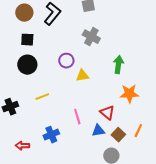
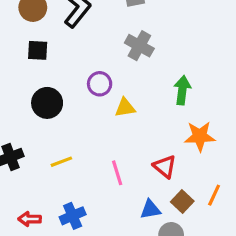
black circle: (27, 65) -> (47, 103), moved
yellow line: (42, 97) -> (61, 162), moved
blue triangle: (98, 131) -> (150, 209), moved
blue cross: (51, 135) -> (73, 216), moved

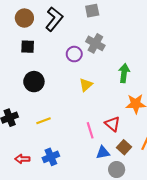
purple circle: (100, 84) -> (74, 54), moved
yellow triangle: (125, 108) -> (86, 85), turned -32
pink line: (117, 173) -> (90, 130), moved

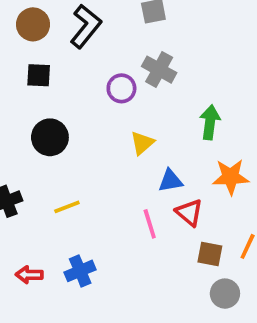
brown square: (124, 147) -> (210, 254), turned -32
blue triangle: (103, 153) -> (170, 181), moved
gray circle: (117, 170) -> (225, 294), moved

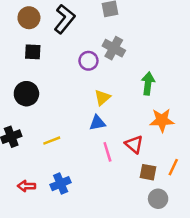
black circle: (50, 137) -> (26, 94), moved
blue triangle: (170, 181) -> (97, 123), moved

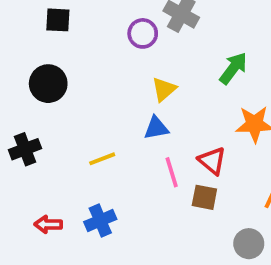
green arrow: (148, 84) -> (233, 68), turned 30
yellow line: (52, 141) -> (102, 159), moved
brown square: (148, 172) -> (204, 197), moved

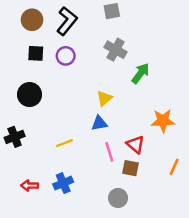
purple circle: (143, 33) -> (66, 56), moved
green arrow: (233, 68) -> (140, 73), moved
gray circle: (249, 244) -> (118, 198), moved

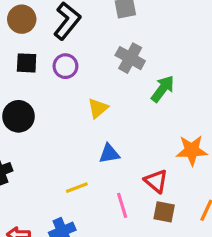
yellow triangle: (104, 98) -> (98, 108), moved
yellow line: (64, 143) -> (77, 188), moved
pink line: (109, 152) -> (122, 205), moved
brown square: (130, 168) -> (164, 212), moved

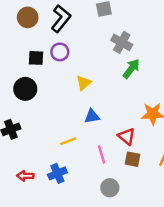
gray cross: (130, 58) -> (122, 42), moved
black square: (27, 63) -> (36, 58), moved

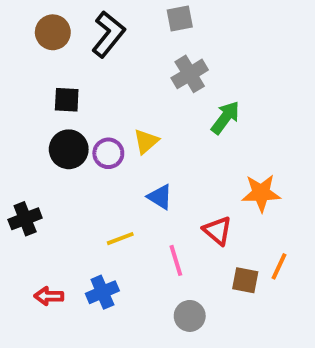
gray cross: (122, 42) -> (190, 74), moved, turned 30
purple circle: (60, 52) -> (108, 153), moved
black circle: (25, 89) -> (69, 149), moved
blue triangle: (92, 116) -> (160, 197), turned 42
brown square: (132, 159) -> (245, 280), moved

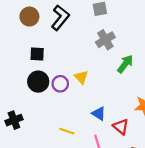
yellow triangle: (146, 141) -> (81, 77), turned -32
blue triangle: (160, 197) -> (99, 113), moved
yellow line: (120, 239) -> (67, 131), turned 40

